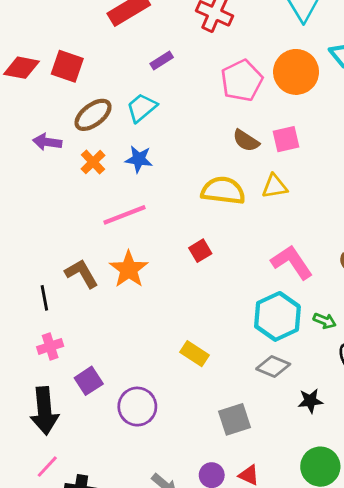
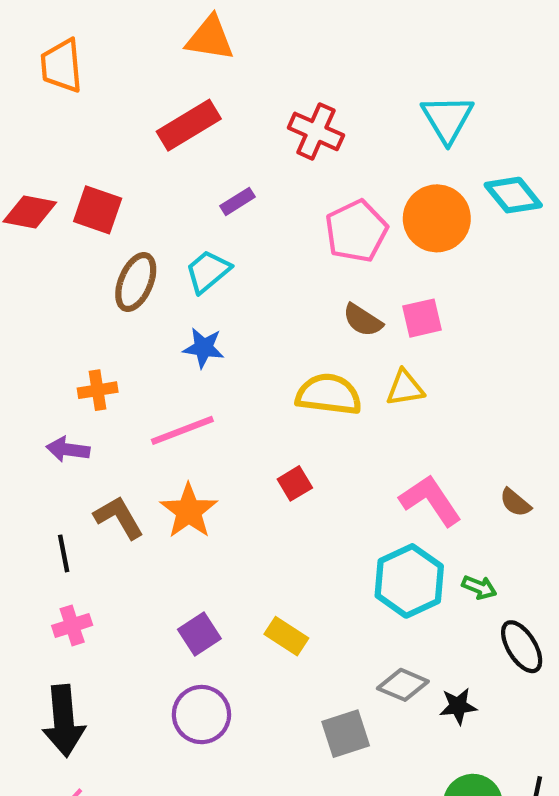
brown ellipse: (93, 115) -> (136, 282), turned -30
purple arrow: (47, 142) -> (68, 450), moved
orange cross: (93, 162) -> (98, 390), moved, turned 35
gray diamond: (273, 366) -> (403, 685), moved
purple square: (89, 381) -> (199, 634), moved

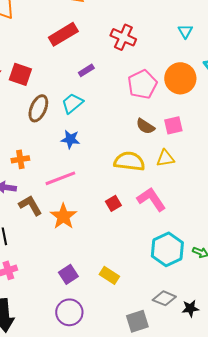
cyan triangle: (447, 119) -> (185, 31), size x0.6
pink L-shape: (430, 500) -> (151, 199), moved
brown L-shape: (119, 517) -> (30, 205), moved

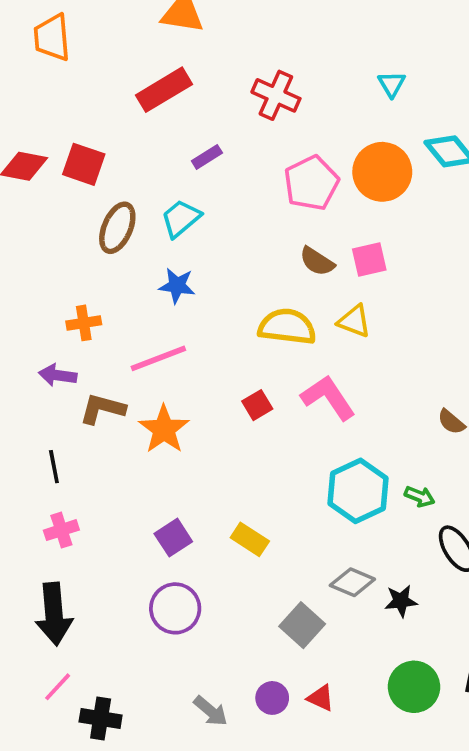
yellow triangle: (165, 158) -> (354, 321), turned 30
brown L-shape: (30, 205) -> (102, 409), turned -45
gray square: (137, 321) -> (302, 625), turned -30

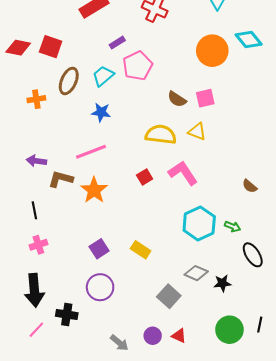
pink pentagon: (311, 183) -> (137, 66), moved
orange cross: (84, 323) -> (36, 99), moved
black cross: (101, 719) -> (67, 314), moved

